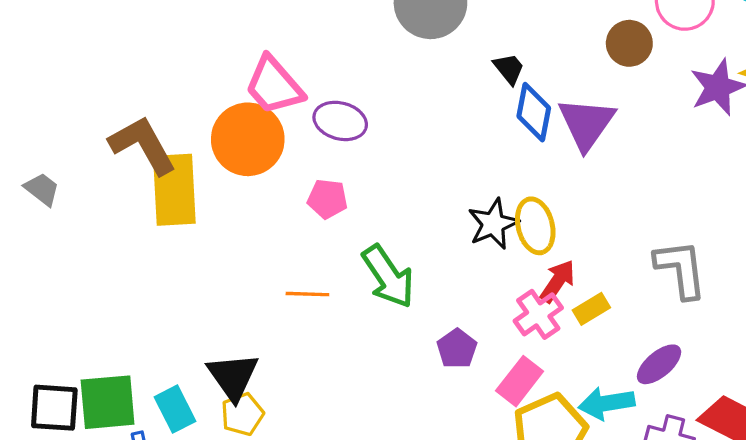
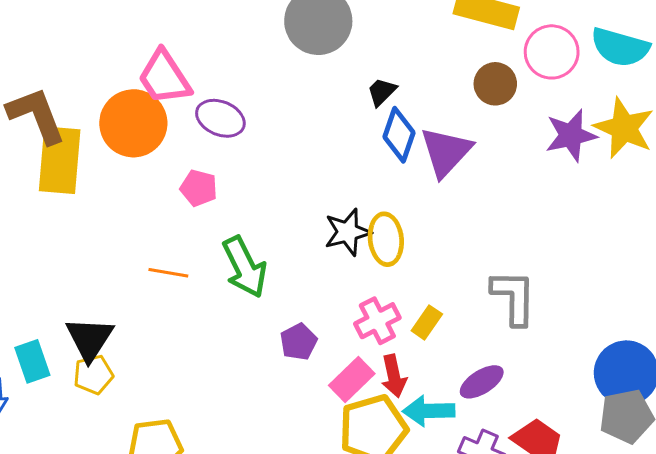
black trapezoid: (509, 69) -> (382, 92), turned -104
red arrow: (558, 281) -> (394, 376), moved, turned 126
yellow rectangle: (591, 309) -> (427, 322), turned -32

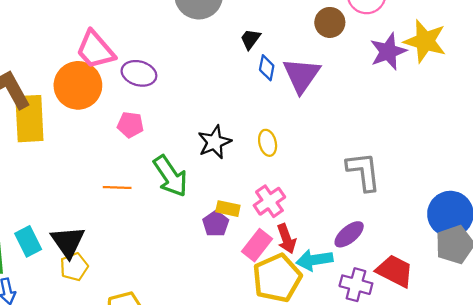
blue diamond: (399, 135) -> (267, 68), size x0.7
black star: (348, 232) -> (214, 142), moved
yellow ellipse: (386, 239) -> (268, 143), size x0.7
yellow rectangle: (427, 322) -> (228, 209), moved, turned 75
cyan rectangle: (32, 361) -> (28, 241), moved

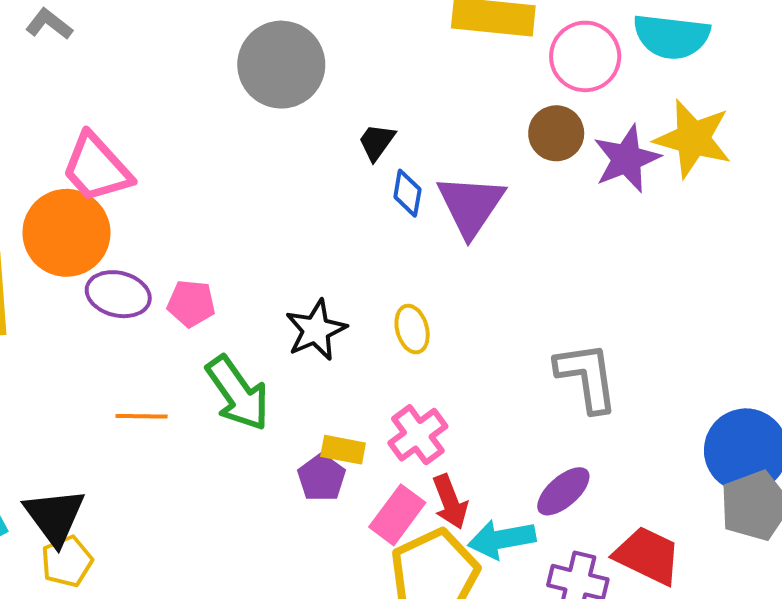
brown circle: (330, 22) -> (556, 133), moved
purple ellipse: (139, 73) -> (118, 294), moved
pink pentagon: (130, 125) -> (191, 303), moved

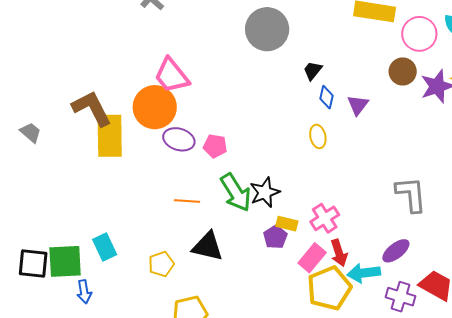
purple triangle: (471, 205) -> (358, 105), size x0.6
yellow ellipse: (412, 329) -> (318, 136), moved
black star: (316, 330) -> (265, 192), moved
black triangle: (55, 516) -> (208, 246), moved, turned -44
yellow pentagon: (67, 561) -> (161, 264), moved

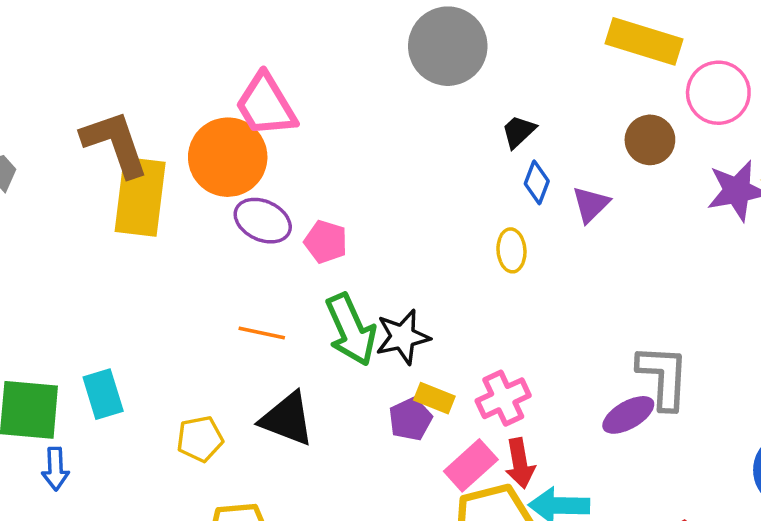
brown circle: (403, 71) -> (650, 140), moved
purple ellipse: (396, 251) -> (628, 415), moved

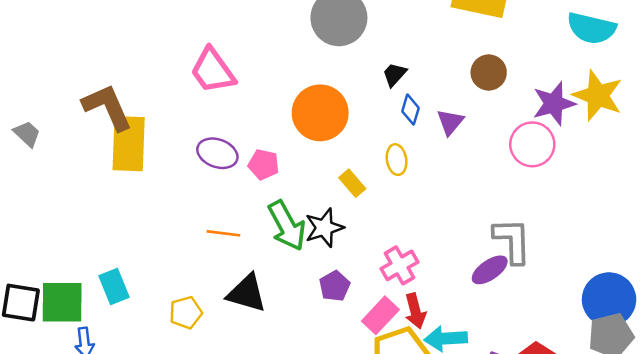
pink circle: (718, 93) -> (532, 144), moved
orange circle: (228, 157) -> (320, 113), moved
yellow rectangle: (434, 398) -> (352, 183), moved, turned 32

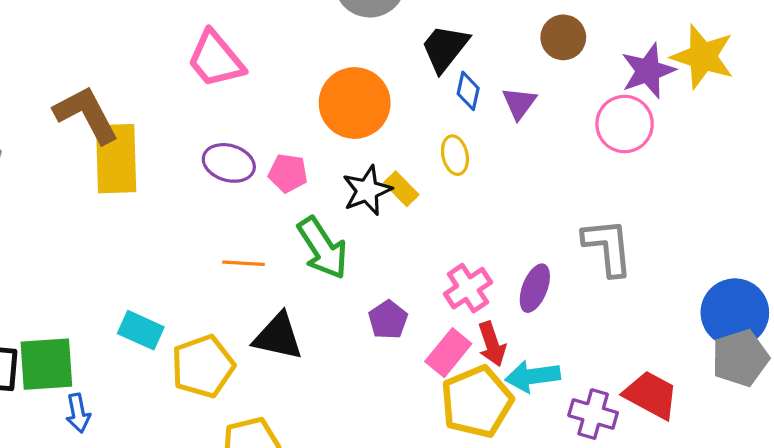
black trapezoid: (394, 74) -> (445, 48), size x1.6
black star: (324, 228) -> (367, 190), moved
purple ellipse: (490, 270) -> (535, 288), moved, turned -30
cyan rectangle: (114, 287) -> (141, 330), moved, turned -40
yellow pentagon: (186, 313) -> (203, 366), size x1.5

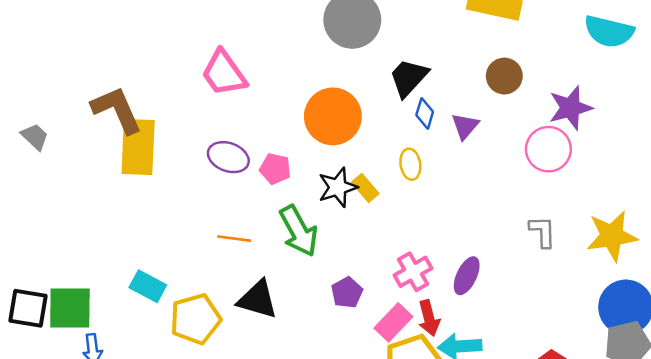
yellow star: (703, 57) -> (612, 236), moved, turned -30
gray L-shape: (608, 247) -> (542, 232), moved, size x0.7

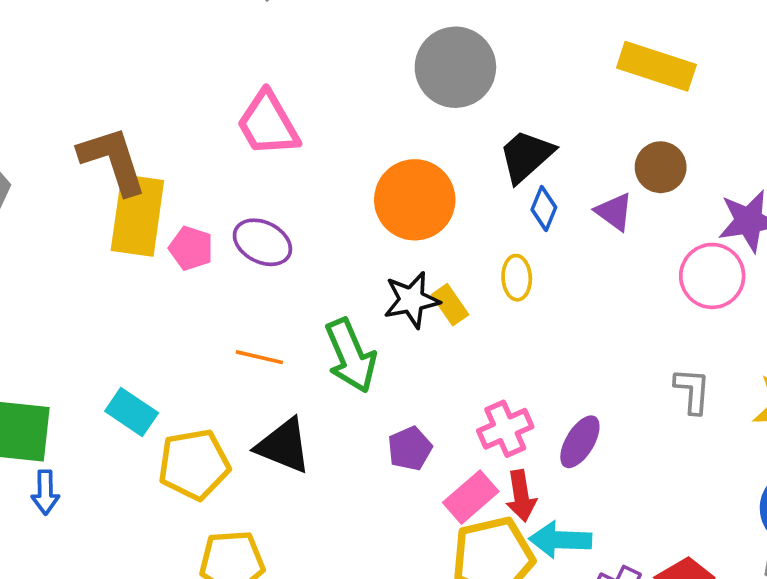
purple triangle: (465, 126) -> (614, 212), moved, turned -40
pink pentagon: (275, 169) -> (191, 248), moved

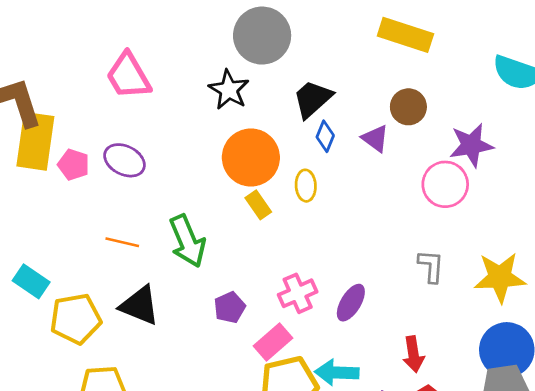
orange circle: (415, 200) -> (251, 157), moved
black star: (412, 300) -> (229, 90), moved, turned -30
red arrow: (521, 496) -> (413, 354), moved

